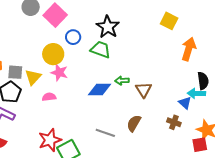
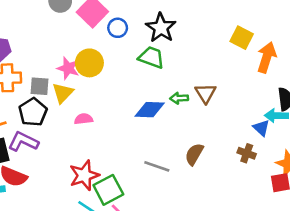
yellow square: (169, 21) -> (242, 38), moved
blue circle: (73, 37) -> (118, 28), moved
pink star: (59, 72) -> (68, 68), moved
brown triangle: (144, 90) -> (206, 93), moved

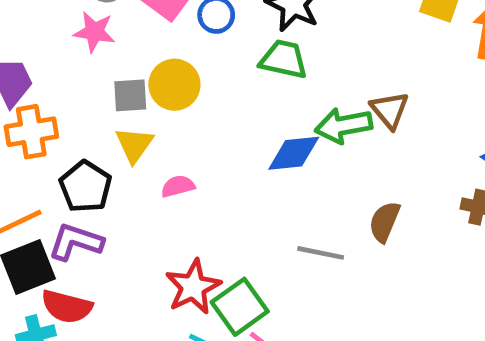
pink star: (68, 68) -> (94, 32), moved
gray square: (40, 86) -> (130, 95), moved
green arrow: (179, 98) -> (344, 126), size x1.6

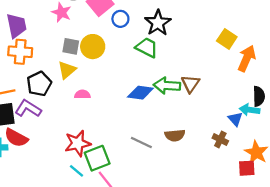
brown semicircle: (384, 222) -> (175, 135), turned -132

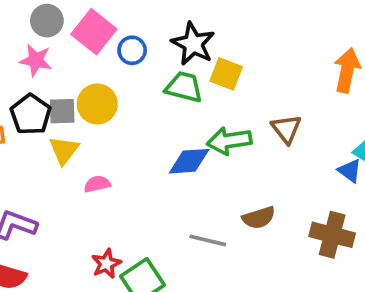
yellow square: (227, 39) -> (226, 74), moved
black pentagon: (39, 84) -> (31, 114), moved
brown triangle: (190, 84) -> (286, 129), moved
brown cross: (220, 140) -> (332, 235), moved, size x1.6
red star: (78, 143) -> (106, 264), size x0.7

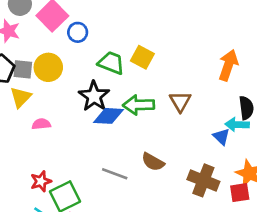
black star: (193, 44) -> (94, 96), moved
brown semicircle: (259, 218) -> (153, 162), turned 40

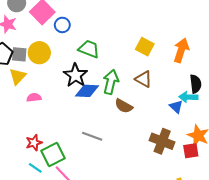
yellow square: (142, 57) -> (145, 47), moved
brown triangle: (180, 101) -> (143, 79), turned -30
green arrow: (139, 105) -> (111, 82), turned 105
brown semicircle: (153, 162) -> (124, 106), moved

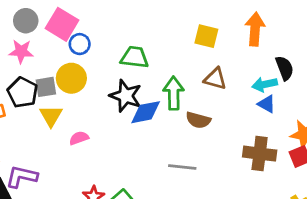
blue circle: (62, 25) -> (80, 44), moved
cyan arrow: (188, 97) -> (265, 84), moved
gray line: (92, 136) -> (182, 167), moved

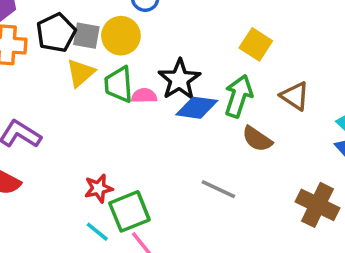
yellow square: (206, 36) -> (256, 44), moved
green trapezoid: (135, 57) -> (119, 84), moved, turned -120
pink semicircle: (79, 138) -> (144, 96), moved

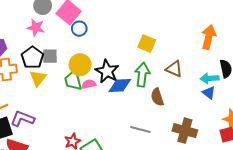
yellow circle: (121, 36) -> (80, 65), moved
yellow triangle: (81, 73) -> (38, 78), moved
brown semicircle: (257, 139) -> (157, 97), turned 48
brown cross: (318, 205) -> (185, 131), moved

